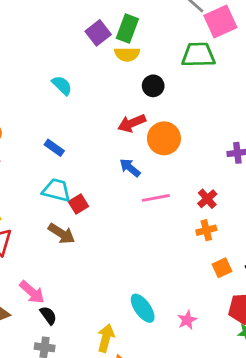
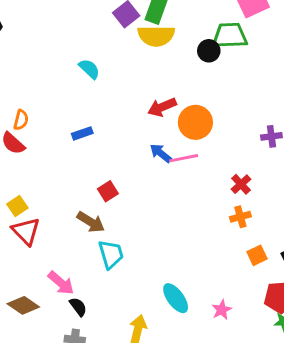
yellow semicircle: (127, 54) -> (156, 36), size x1.4
black circle: (153, 86) -> (209, 51), moved
blue rectangle: (54, 148) -> (82, 133), turned -54
cyan trapezoid: (56, 190) -> (111, 254), moved, turned 60
pink line: (156, 198) -> (184, 158), moved

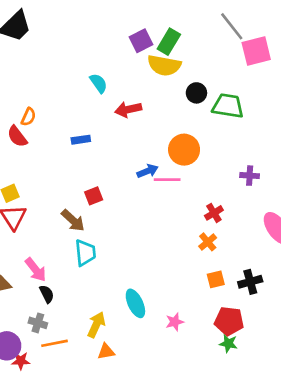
green trapezoid: (230, 36) -> (228, 106), moved
black circle: (209, 51) -> (196, 93), moved
red arrow: (162, 107) -> (128, 109), moved
blue arrow: (161, 153) -> (148, 171), turned 108
orange cross: (240, 217) -> (208, 242), turned -36

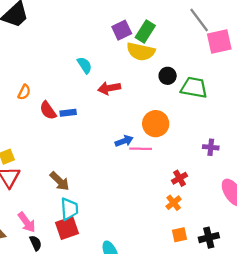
red semicircle: (17, 136) -> (48, 110), moved
red square: (94, 196) -> (67, 228), moved, size x1.5

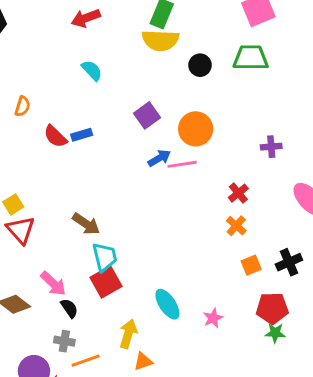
purple square: (122, 30) -> (147, 115), moved
red arrow: (109, 88) -> (86, 18), moved
green trapezoid: (194, 88) -> (251, 58), moved
orange semicircle: (24, 92) -> (22, 106), moved

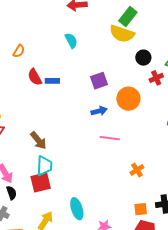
pink line: (182, 164) -> (110, 138), moved
red cross: (238, 193) -> (156, 78), moved
orange square: (251, 265) -> (141, 209), moved

